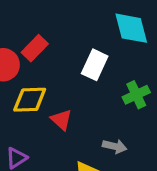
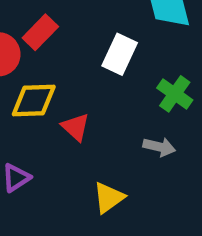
green cross: (136, 95) -> (175, 94), turned -30
gray arrow: (115, 146) -> (159, 147), moved

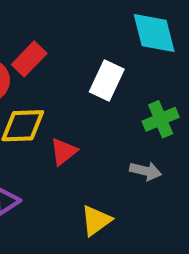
green cross: (175, 94) -> (161, 119), turned 32
red triangle: (76, 127) -> (64, 152), turned 40

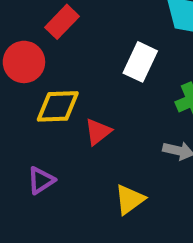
red rectangle: (29, 59) -> (62, 22), moved

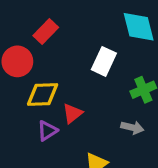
purple triangle: (41, 180) -> (47, 131), moved

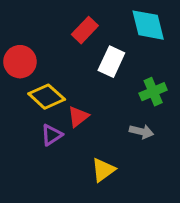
red rectangle: (46, 31) -> (85, 30), moved
yellow diamond: (43, 94) -> (47, 97), turned 44

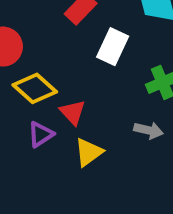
red triangle: (78, 117) -> (73, 112), turned -35
yellow triangle: (103, 170) -> (89, 152), moved

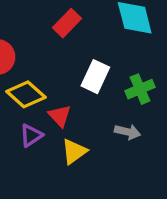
white rectangle: (113, 47) -> (95, 77), moved

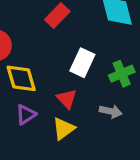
yellow diamond: (26, 94) -> (21, 78), turned 32
red triangle: (60, 116) -> (67, 99), moved

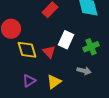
red triangle: (67, 99) -> (49, 52), moved
purple triangle: (26, 115) -> (29, 81), moved

